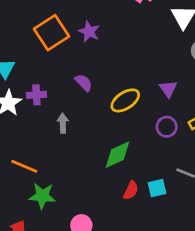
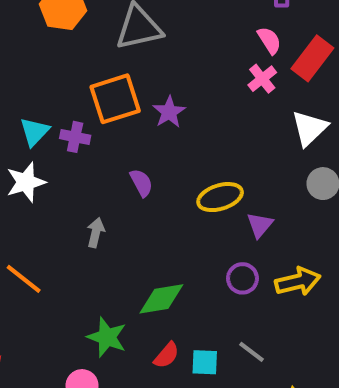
purple cross: (36, 95) -> (75, 137), moved
yellow ellipse: (125, 100) -> (220, 197), moved
green star: (42, 196) -> (107, 337), moved

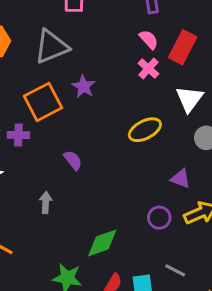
purple star: (169, 112) -> (84, 86), moved
yellow ellipse: (220, 197) -> (145, 130), moved
purple triangle: (260, 225) -> (181, 179), moved, turned -40

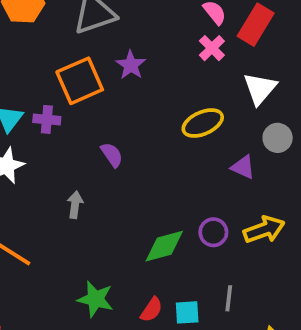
purple triangle: (181, 179) -> (243, 167), moved
green diamond: (102, 243) -> (164, 246), moved
gray line: (175, 270) -> (229, 298), turned 65

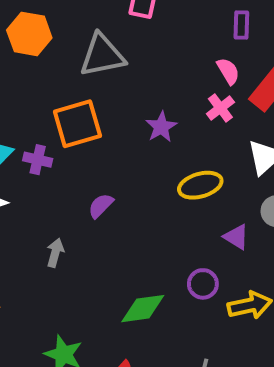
purple star: (131, 65) -> (161, 127), moved
purple semicircle: (112, 155) -> (101, 206), turned -108
purple circle: (213, 232) -> (203, 284), moved

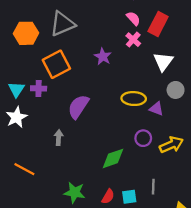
orange hexagon: (29, 34) -> (26, 33), moved
yellow ellipse: (200, 185) -> (134, 99), moved, turned 30
purple semicircle: (101, 206) -> (78, 107), size x1.6

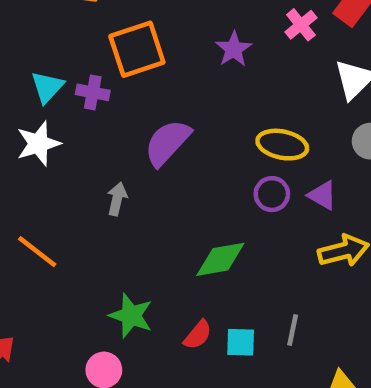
purple triangle: (156, 109) -> (322, 195), moved
purple circle: (143, 138) -> (272, 194), moved

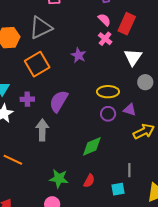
purple cross: (93, 92) -> (27, 99), moved
gray arrow: (117, 199) -> (42, 130), size x1.5
cyan square: (241, 342) -> (118, 189), moved

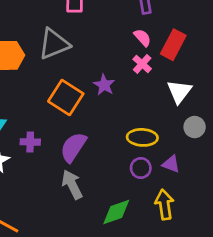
orange square: (37, 64) -> (66, 98), moved, turned -30
gray arrow: (42, 130) -> (72, 185), moved, turned -30
yellow arrow: (144, 132) -> (164, 204), moved, turned -75

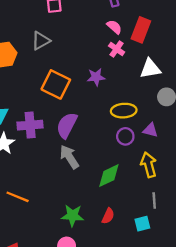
gray triangle: (54, 44) -> (41, 41), size x0.7
purple star: (104, 85) -> (96, 77), moved, turned -30
white triangle: (179, 92) -> (150, 69), turned 50
purple cross: (30, 142) -> (30, 125), size x1.5

